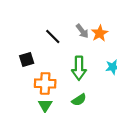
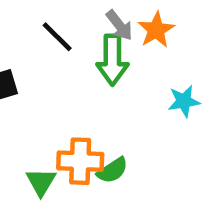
green arrow: (79, 68) -> (112, 60), moved
orange cross: (45, 83) -> (80, 161), moved

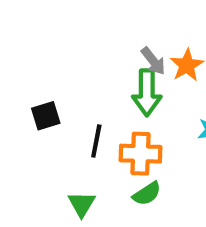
black line: (57, 37) -> (96, 141), moved, turned 56
orange cross: (80, 161) -> (141, 154), moved

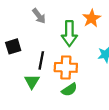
gray arrow: (153, 61) -> (39, 16), moved
green triangle: (82, 204) -> (32, 81), moved

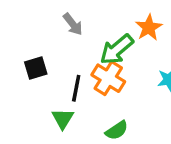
green arrow: (69, 34) -> (117, 49), turned 50
orange cross: (66, 67) -> (108, 78), moved, turned 30

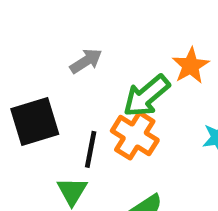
gray arrow: (73, 24) -> (86, 61), turned -85
black square: (36, 68) -> (35, 121), size x1.5

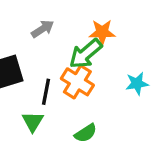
orange star: (191, 66) -> (102, 32), moved, turned 30

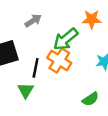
orange star: (102, 32) -> (92, 19), moved
green semicircle: (86, 133) -> (90, 99), moved

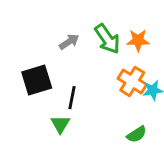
green arrow: (66, 39) -> (107, 39), moved, turned -85
orange cross: (59, 60) -> (132, 81), moved

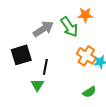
orange star: (138, 40) -> (85, 15), moved
gray arrow: (69, 42) -> (43, 29), size x1.5

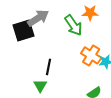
gray arrow: (43, 29) -> (38, 18), moved
black square: (21, 55) -> (24, 30), moved

